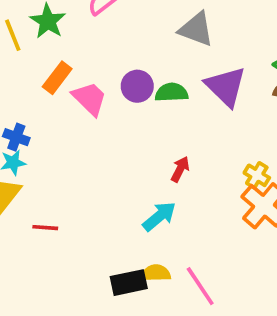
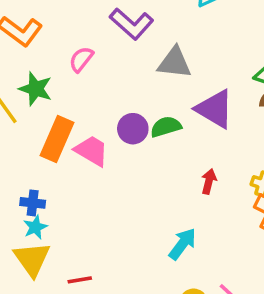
orange rectangle: (57, 78) -> (57, 139), size x1.4
red arrow: (180, 169) -> (209, 181), moved

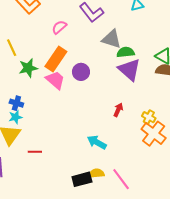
green star: (36, 89) -> (28, 68), moved, turned 30
green semicircle: (166, 127) -> (126, 52), moved
orange rectangle: (57, 139) -> (56, 59), moved
cyan arrow: (183, 244) -> (97, 142), turned -108

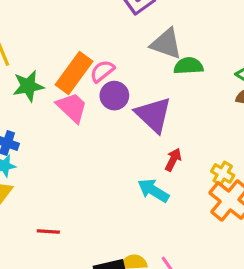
pink semicircle: (59, 27) -> (102, 71), moved
purple triangle: (129, 70) -> (153, 115), moved
cyan arrow: (97, 142) -> (153, 190), moved
red line: (35, 152) -> (48, 232), moved

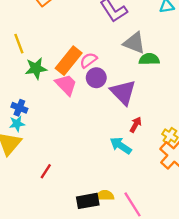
red line: (48, 232) -> (46, 171), turned -63

